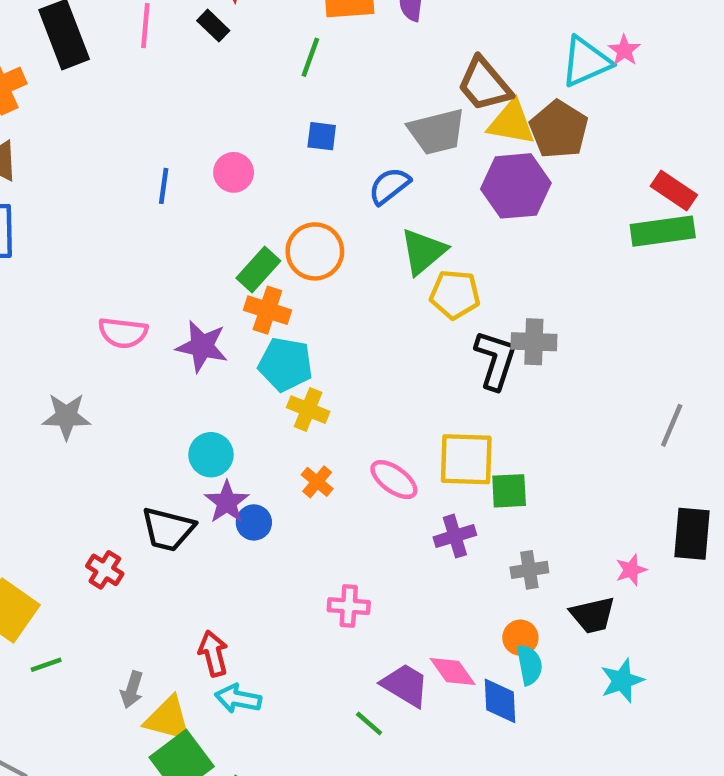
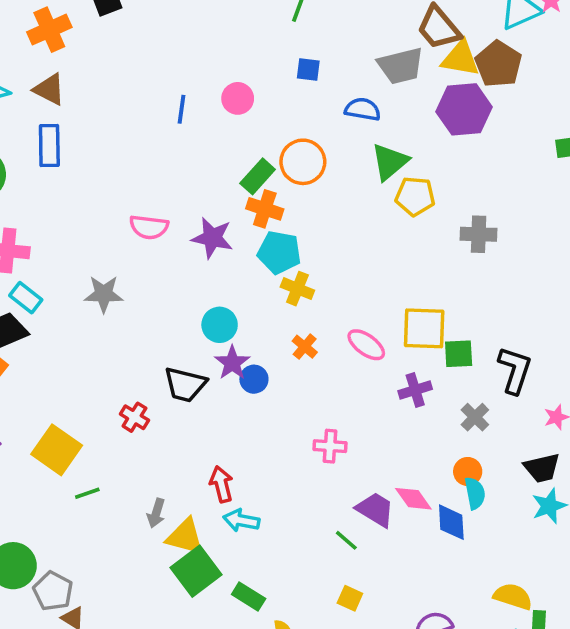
blue semicircle: (389, 186) -> (363, 109), turned 48
black L-shape: (496, 360) -> (515, 370), moved
gray cross: (529, 570) -> (475, 417), turned -36
black trapezoid: (593, 615) -> (542, 468), moved

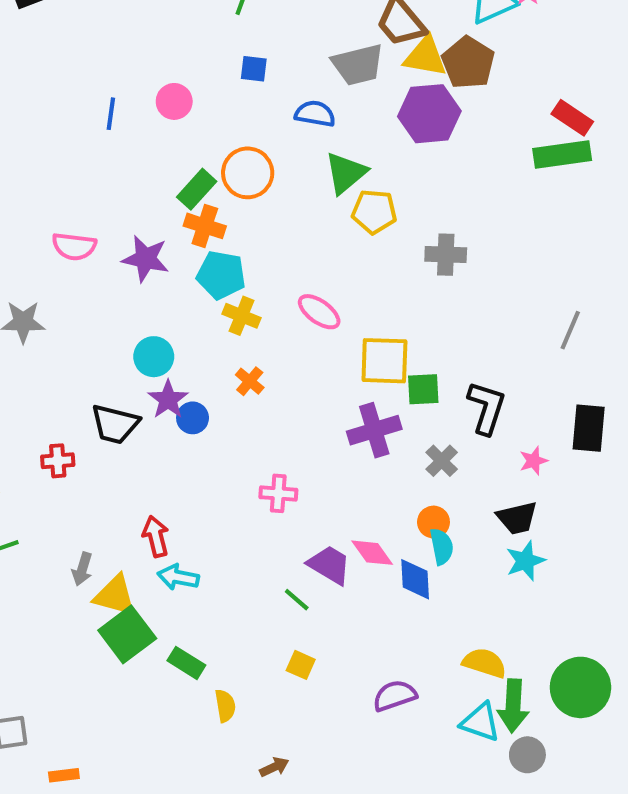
pink ellipse: (366, 345) -> (319, 312), moved
purple cross: (415, 390) -> (374, 430), size x1.4
red cross: (134, 417) -> (58, 461), turned -36

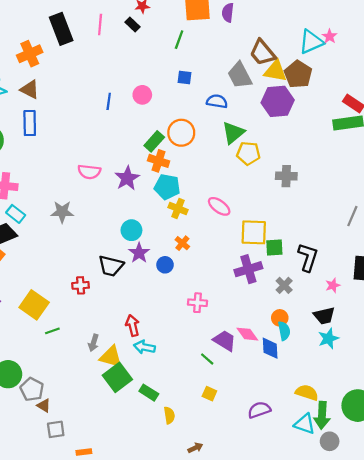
gray trapezoid: (358, 65) -> (240, 75), turned 76
purple star: (146, 259) -> (127, 178), turned 30
blue circle: (193, 418) -> (165, 265), moved

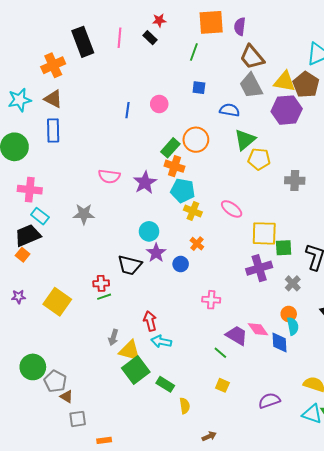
brown trapezoid: (262, 53) -> (252, 57), moved
green line: (52, 331) -> (104, 297), moved

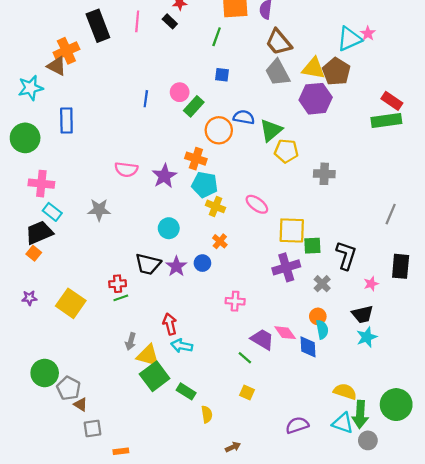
brown triangle: (53, 99) -> (57, 66), moved
blue semicircle: (230, 110) -> (244, 117), moved
green rectangle: (170, 148) -> (194, 106), moved
purple star: (156, 253) -> (176, 266), moved
purple semicircle: (269, 401) -> (297, 425), moved

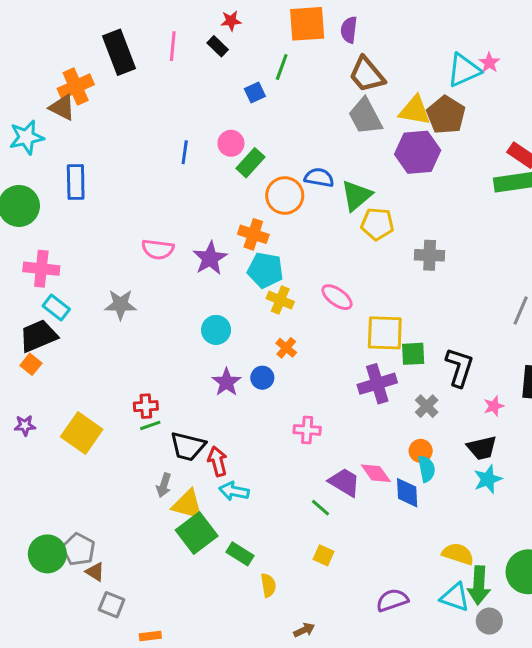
blue square: (222, 75) -> (255, 92), moved, turned -32
black trapezoid: (148, 264) -> (188, 446), moved
green circle: (45, 373) -> (47, 554), moved
gray square: (93, 428) -> (112, 605), turned 30

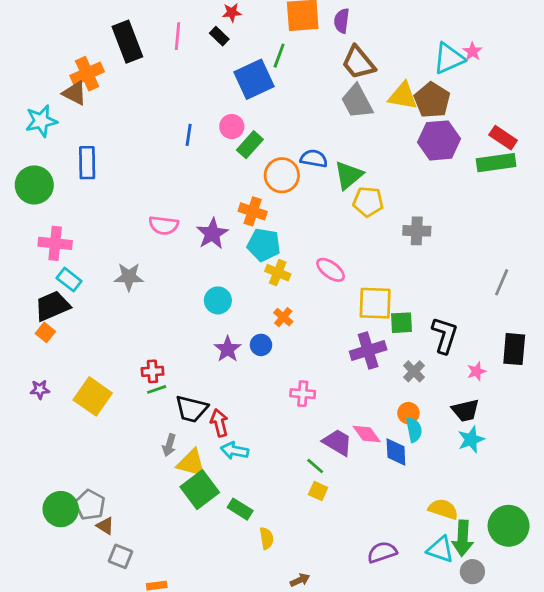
blue square: (255, 92) -> (254, 79), size x2.0
purple hexagon: (418, 152) -> (439, 140), moved
yellow square: (324, 555) -> (318, 491), moved

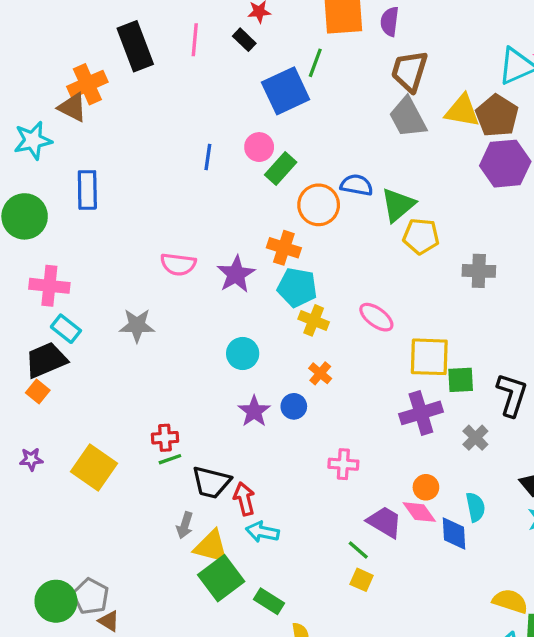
brown trapezoid: (358, 63) -> (409, 71), turned 57
orange circle: (408, 413) -> (426, 487), moved

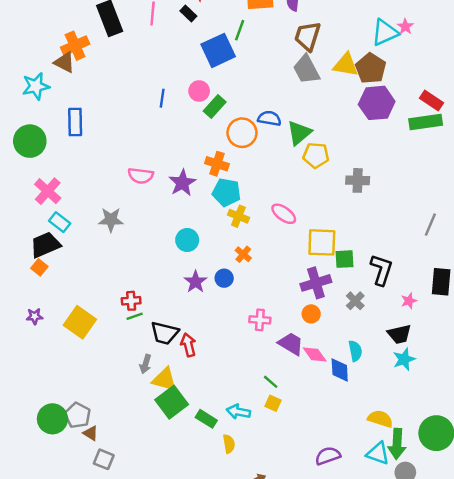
pink cross: (49, 286) -> (48, 191), turned 36
orange circle: (426, 487) -> (311, 314), moved
purple trapezoid: (385, 522) -> (291, 344), moved
cyan arrow: (262, 532) -> (238, 412), moved

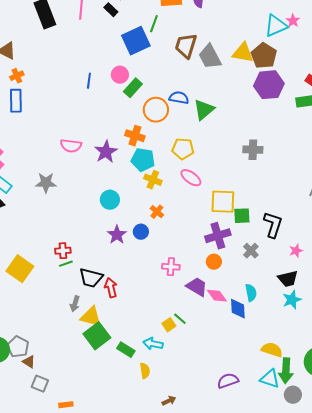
brown trapezoid: (308, 36) -> (186, 46), moved
orange cross: (75, 46) -> (17, 76), moved, size x0.6
yellow pentagon: (316, 155) -> (183, 149), moved
yellow square: (273, 403) -> (169, 325), moved, turned 32

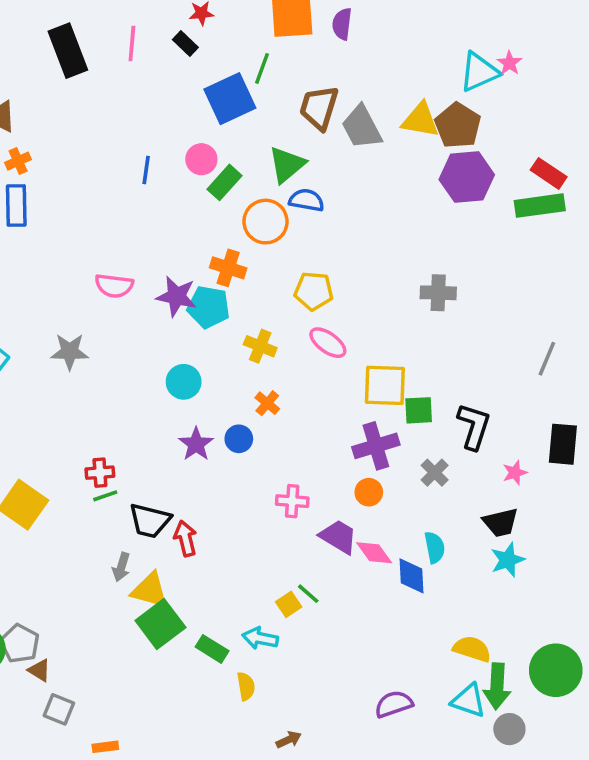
green triangle: (204, 110) -> (287, 165), moved
purple star: (106, 152) -> (176, 296), turned -30
cyan pentagon: (143, 160) -> (209, 307), moved

